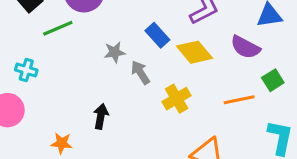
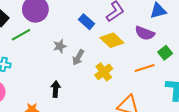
blue rectangle: (157, 35) -> (86, 22), moved
gray arrow: (140, 72) -> (78, 57), turned -112

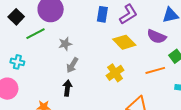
blue rectangle: (86, 22) -> (102, 14), moved, turned 56
gray star: (60, 46) -> (65, 44), moved
gray arrow: (78, 57) -> (72, 65), moved

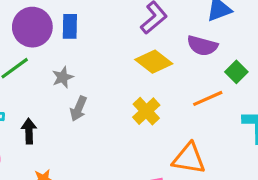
blue rectangle: (102, 14) -> (70, 26), moved
black arrow: (67, 88) -> (29, 131), moved

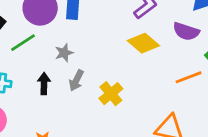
yellow cross: (146, 111) -> (111, 94), moved
black arrow: (29, 131) -> (44, 84), moved

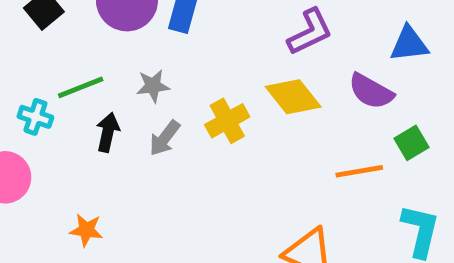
green line: (23, 43) -> (81, 87), moved
yellow cross: (111, 94) -> (227, 121), moved

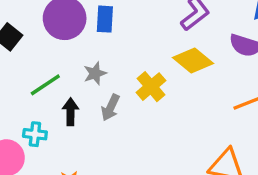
cyan cross: (35, 117) -> (35, 134), moved

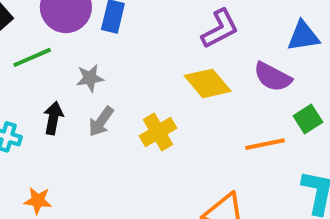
green line: (45, 85) -> (32, 57), moved
yellow cross: (151, 87) -> (158, 132), moved

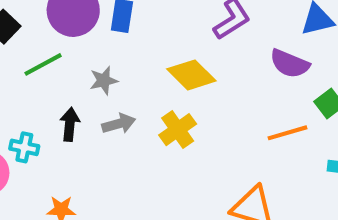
yellow diamond: (208, 83) -> (191, 75), moved
gray arrow: (101, 121) -> (119, 124), turned -136

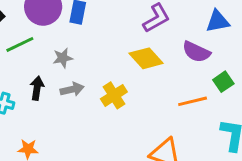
yellow diamond: (191, 75) -> (146, 58), moved

